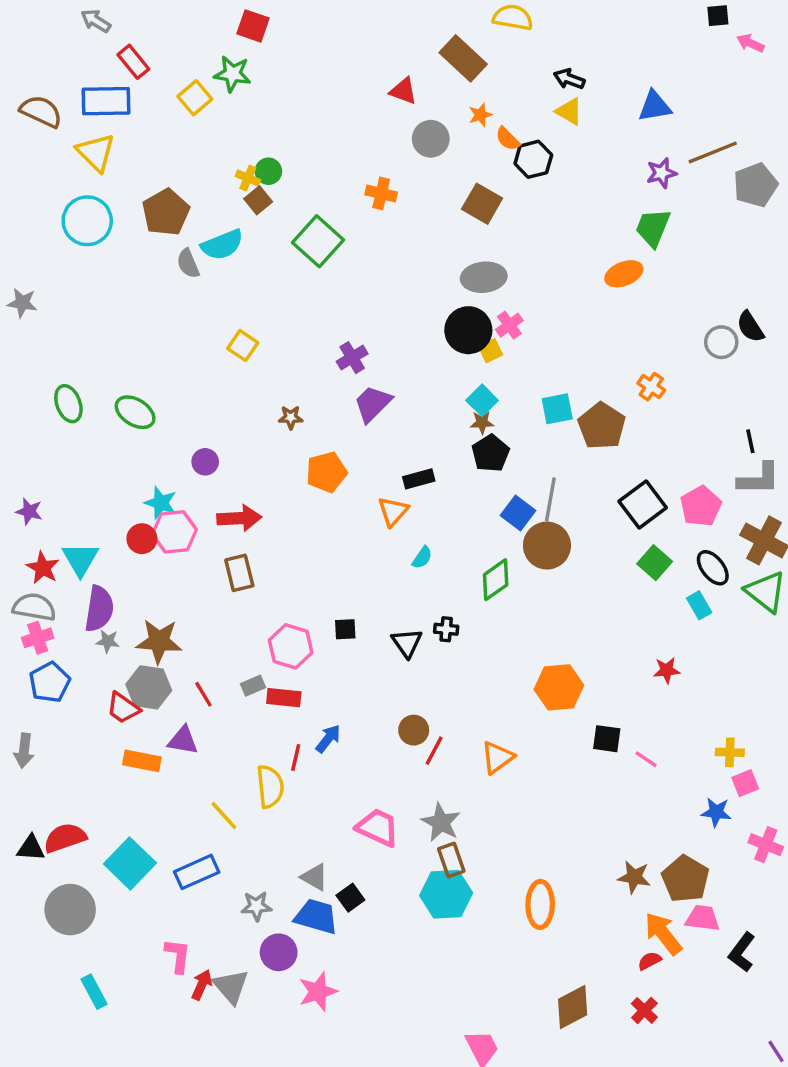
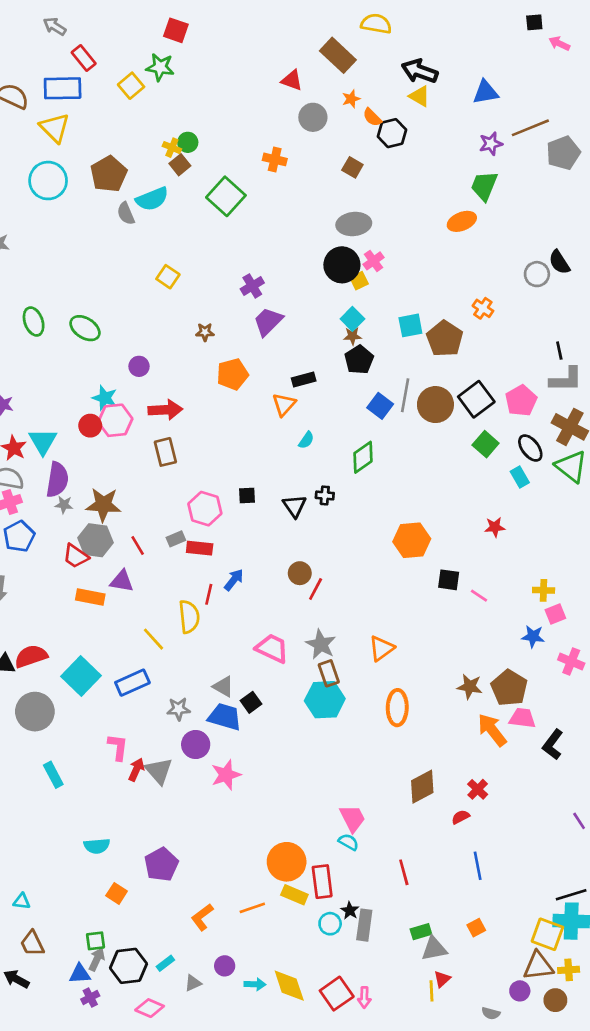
black arrow: (569, 79) -> (420, 71), size x1.5
brown square: (482, 204) -> (352, 167), size x0.7
brown circle: (547, 546) -> (435, 405), moved
orange triangle: (497, 757) -> (381, 648), moved
red semicircle: (650, 961) -> (461, 817), moved

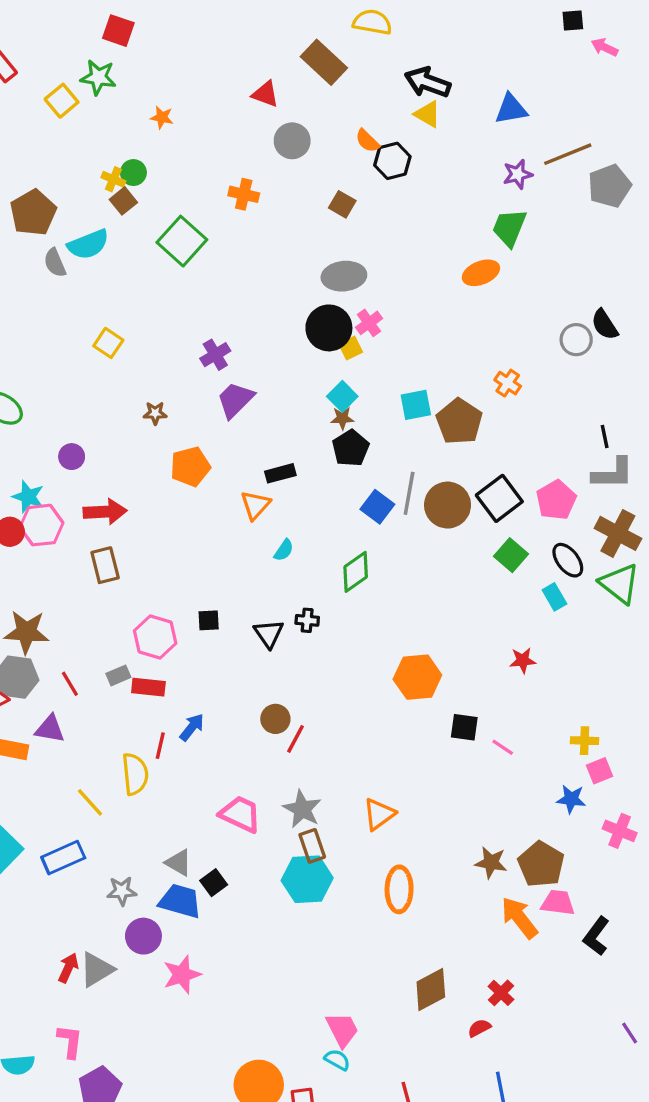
orange star: (351, 99) -> (162, 117), moved, turned 30
pink L-shape: (118, 747) -> (70, 1041), moved
gray triangle: (159, 771) -> (97, 970), turned 40

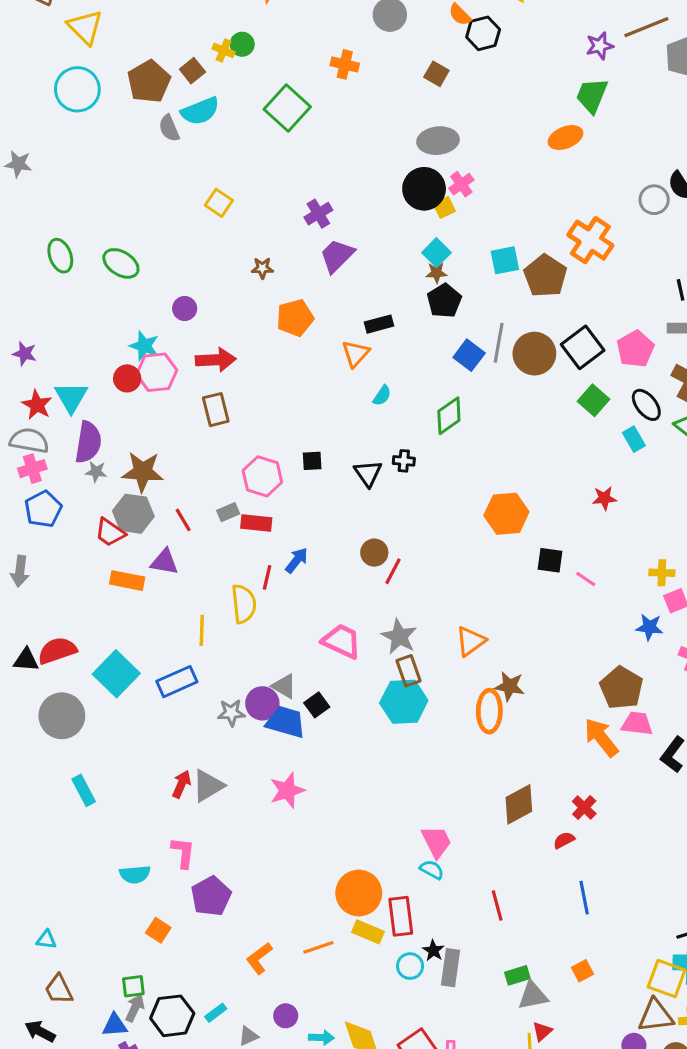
brown square: (123, 201) -> (192, 71), moved
orange cross: (508, 383) -> (590, 240), size x1.8
yellow line: (90, 802) -> (202, 630), turned 44
brown star: (491, 863) -> (510, 686), moved
purple circle: (143, 936) -> (262, 703), moved

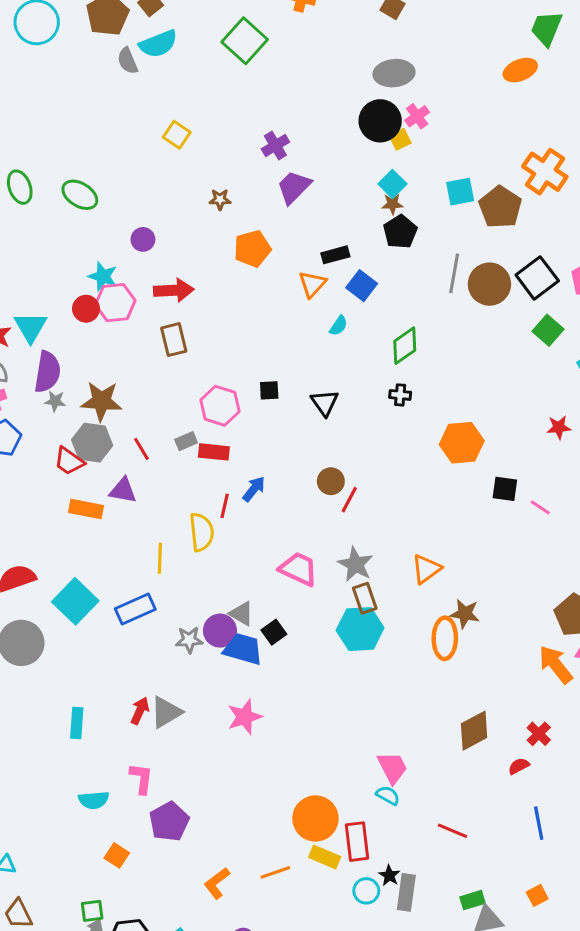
blue square: (469, 355) -> (362, 286), moved
black cross: (404, 461) -> (400, 395), moved
cyan rectangle: (84, 790) -> (77, 723), moved, turned 32
red line: (497, 905) -> (453, 831), turned -52

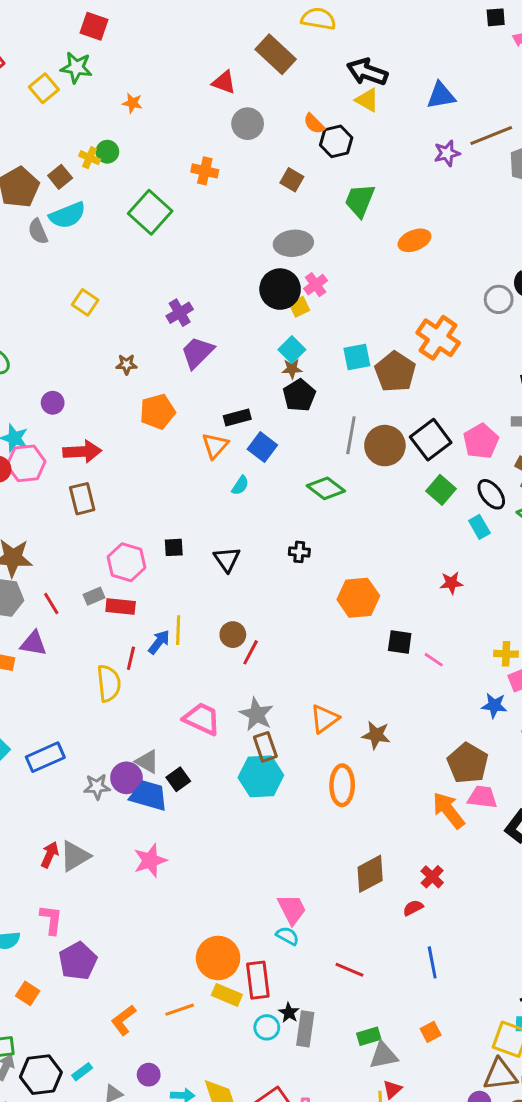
green trapezoid: (546, 28) -> (360, 200), moved
green diamond: (405, 346) -> (326, 488), moved, turned 72
yellow line: (160, 558) -> (178, 630), moved
brown star: (465, 614) -> (376, 735), moved

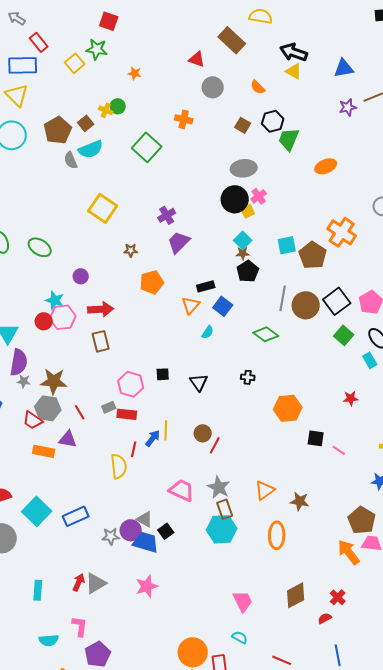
black hexagon: (336, 141) -> (273, 121), moved
yellow square: (85, 302) -> (103, 208), size x1.6
pink trapezoid: (292, 909) -> (243, 601), moved

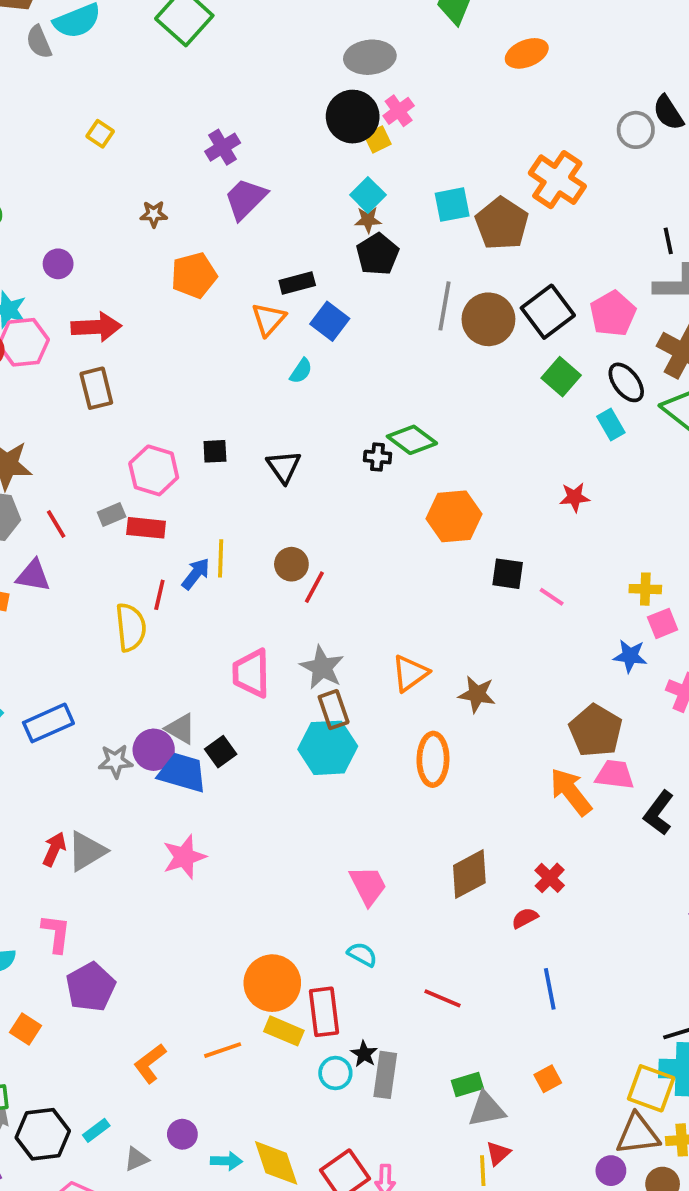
yellow square: (103, 208) -> (100, 134), size x0.5
green diamond: (266, 334) -> (412, 440), moved
pink trapezoid: (182, 490) -> (251, 673), turned -116

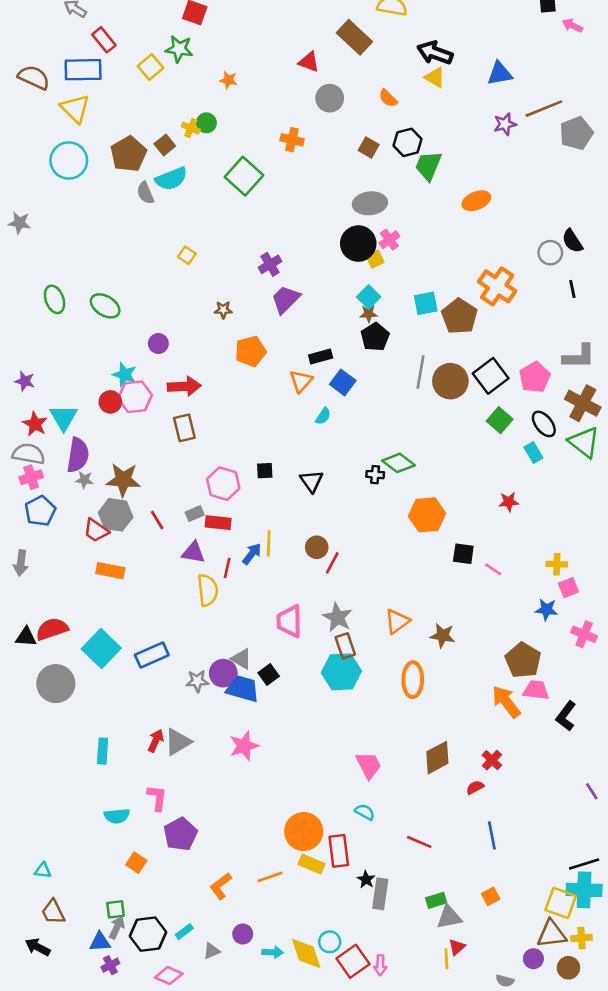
black line: (668, 241) -> (572, 289), moved
purple triangle: (33, 576) -> (193, 552), moved
cyan circle: (335, 1073) -> (330, 942), moved

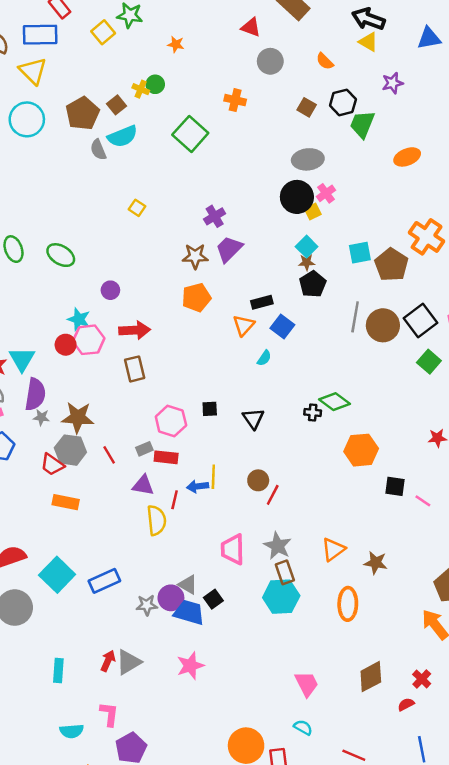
purple star: (505, 124) -> (393, 83), moved
brown star: (223, 310) -> (195, 256), moved, size x1.5
blue arrow: (252, 554) -> (198, 486), turned -135

